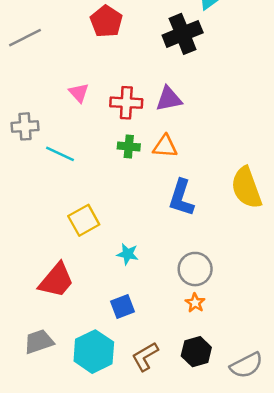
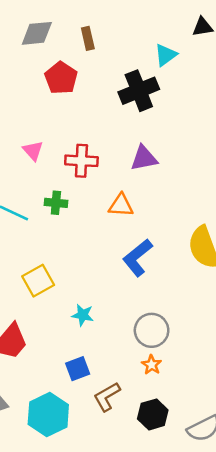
purple triangle: (169, 99) -> (144, 158), moved
green cross: (129, 146) -> (56, 203), moved
blue L-shape: (181, 198) -> (138, 258), turned 33
brown L-shape: (145, 357) -> (107, 397), moved

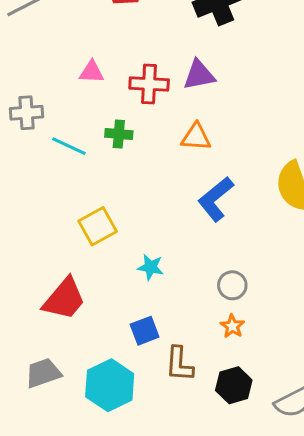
pink triangle: (33, 151) -> (92, 72), turned -45
purple triangle: (144, 158) -> (199, 75), moved
gray circle: (152, 330) -> (232, 285), size x0.7
brown L-shape: (107, 397) -> (179, 364), turned -56

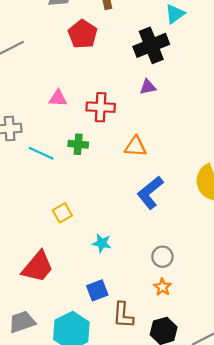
purple triangle: (199, 75) -> (148, 87), moved, size x0.7
yellow square: (98, 226) -> (62, 213), size x0.7

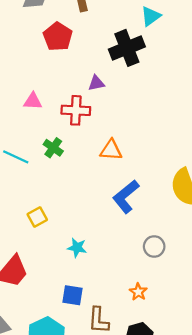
purple triangle: (148, 87) -> (96, 83), moved
green cross: (78, 144) -> (53, 148), turned 30
gray circle: (162, 257) -> (154, 247), moved
blue square: (97, 290) -> (72, 295), turned 30

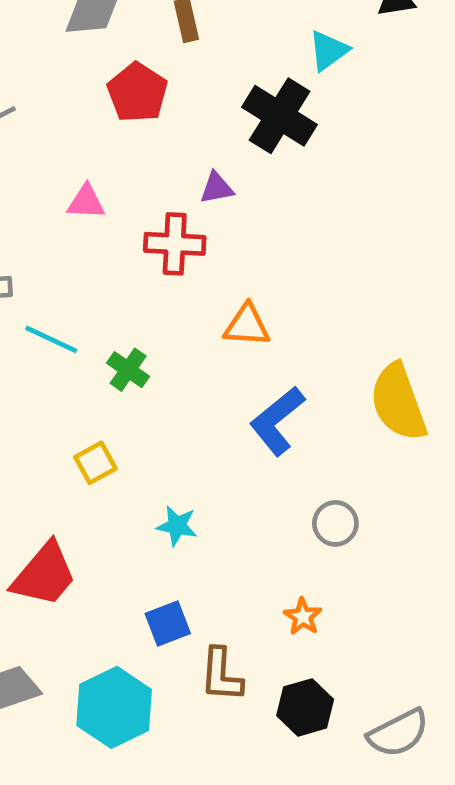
black cross: (127, 48) -> (280, 116), turned -36
pink triangle: (33, 101) -> (86, 202), moved
green cross: (53, 148) -> (128, 370), moved
blue square: (72, 295) -> (168, 624), turned -30

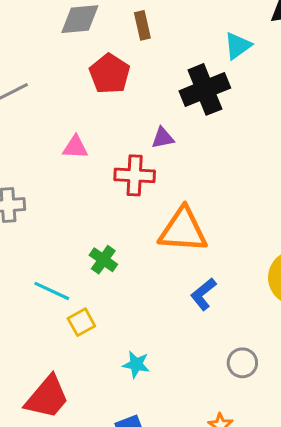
black cross: (280, 116) -> (205, 89), turned 36
orange triangle: (247, 325) -> (183, 230), size x1.6
cyan line: (51, 339) -> (52, 291), moved
blue L-shape: (277, 421) -> (203, 294), size x0.7

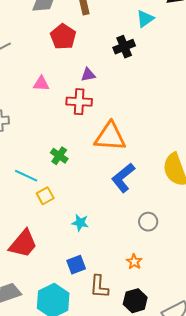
black cross: (205, 89) -> (124, 47), size x0.7
purple triangle: (163, 138) -> (88, 75), moved
blue L-shape: (203, 294) -> (123, 178), size x1.4

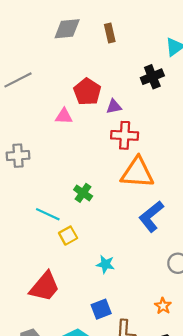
red pentagon: (63, 37) -> (87, 92), moved
red cross: (79, 102) -> (125, 135), moved

